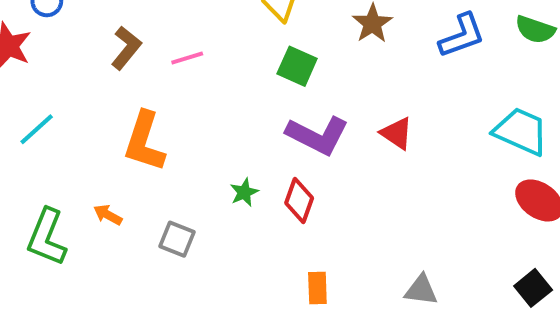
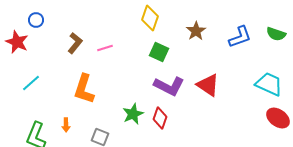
red triangle: (397, 133) -> (208, 85), size x1.4
green star: (244, 192) -> (133, 114), size x1.5
orange arrow: (108, 215) -> (66, 125), turned -120

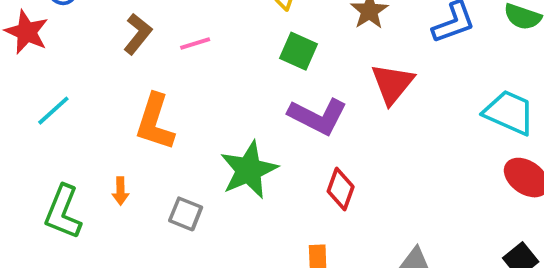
red triangle: (208, 85) -> (392, 84), moved, turned 35
green star: (133, 114) -> (249, 170), size x1.4
red diamond: (160, 118) -> (341, 189), moved

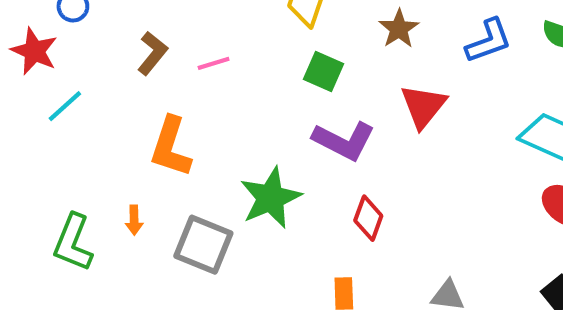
cyan line: (53, 111) -> (65, 106), moved
gray square: (186, 214) -> (203, 245), size x1.6

